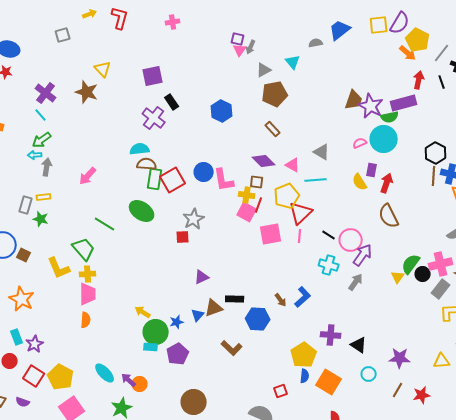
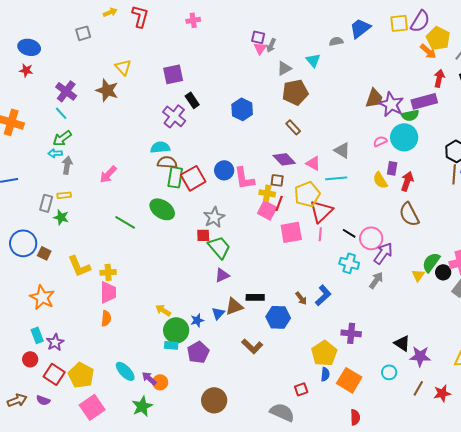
green trapezoid: (84, 249) -> (219, 247), moved
black triangle: (359, 345) -> (402, 343), moved

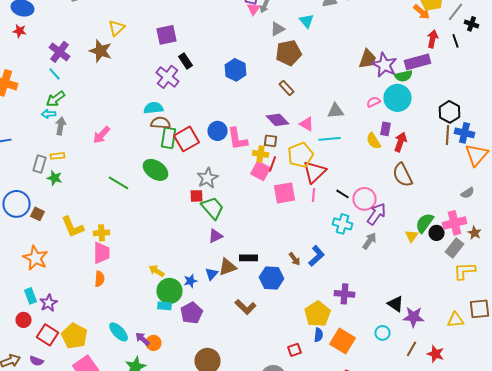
yellow triangle: (123, 67) -> (116, 28), turned 30
gray triangle: (342, 150) -> (336, 111), turned -36
red star: (442, 393) -> (436, 354), turned 30

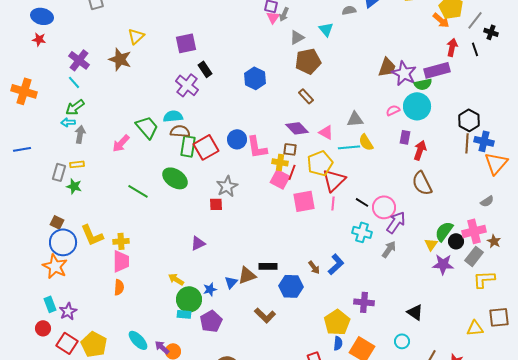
yellow semicircle: (374, 141) -> (366, 142), moved
blue circle: (16, 204) -> (63, 242), moved
green trapezoid: (212, 208) -> (147, 127), moved
purple triangle: (216, 236) -> (198, 243), moved
purple star: (414, 317) -> (443, 264), moved

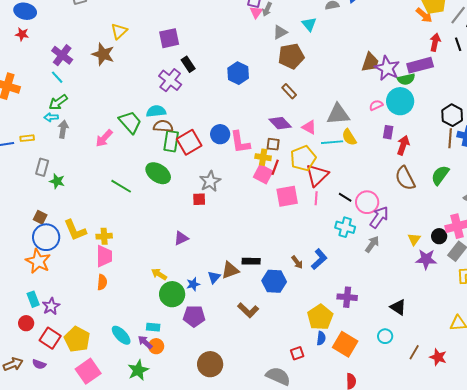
gray triangle: (355, 119) -> (338, 114), size x1.4
yellow rectangle: (77, 164) -> (27, 138), moved
green semicircle: (444, 231) -> (440, 175), moved
cyan rectangle: (184, 314) -> (153, 327), moved
purple pentagon: (211, 321) -> (194, 316), turned 30

